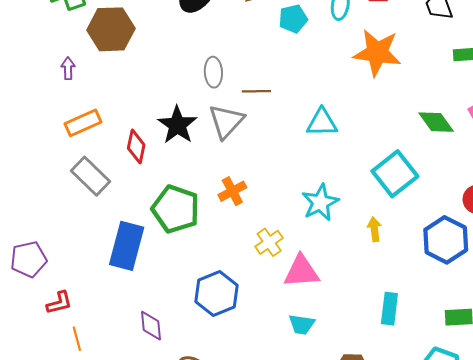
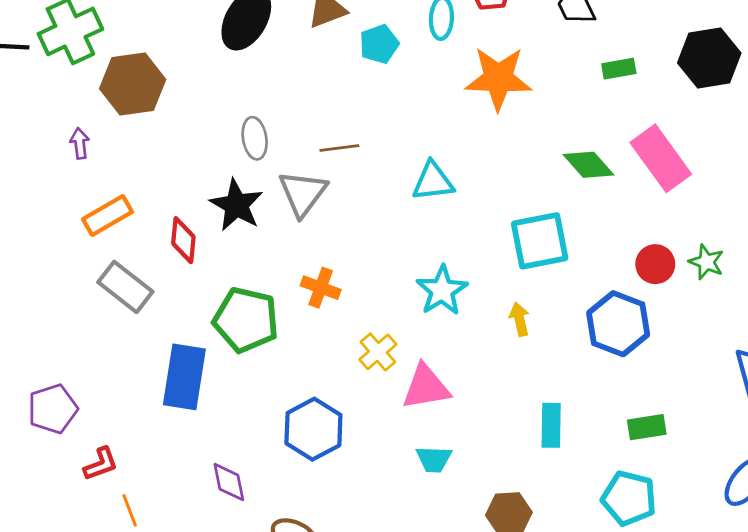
gray ellipse: (213, 72) -> (255, 138), moved
cyan square: (395, 174) -> (540, 241), turned 33
orange cross: (232, 191) -> (321, 288), turned -36

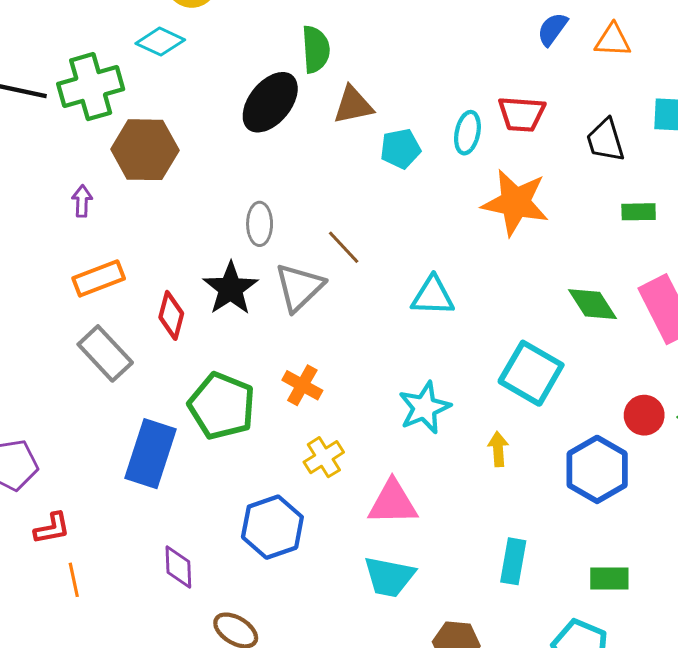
brown line: (339, 148) -> (344, 247), turned 45
cyan square: (540, 241) -> (531, 373), turned 32
yellow cross: (378, 352) -> (324, 457), moved
cyan trapezoid: (434, 459) -> (389, 577), size x1.4

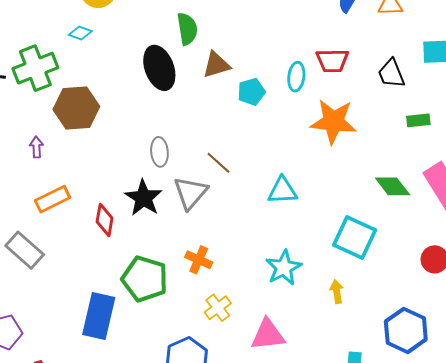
cyan diamond: (160, 42) -> (80, 33), size x0.7
black ellipse: (270, 102) -> (159, 68), turned -54
gray rectangle: (105, 353) -> (25, 250), moved
blue hexagon: (597, 469) -> (406, 330), moved

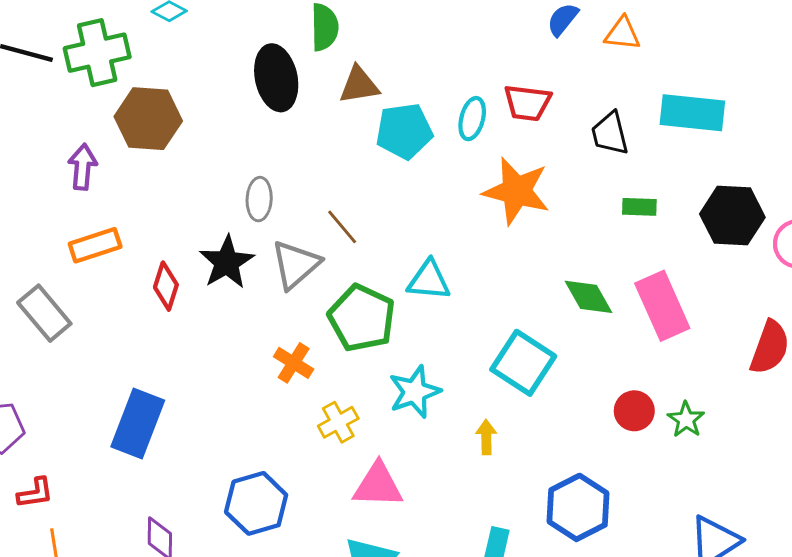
cyan pentagon: (251, 92) -> (404, 131), size x1.4
purple arrow: (36, 147) -> (83, 167), size x1.4
green pentagon: (145, 279) -> (362, 318), moved
yellow cross: (218, 308) -> (338, 422), moved

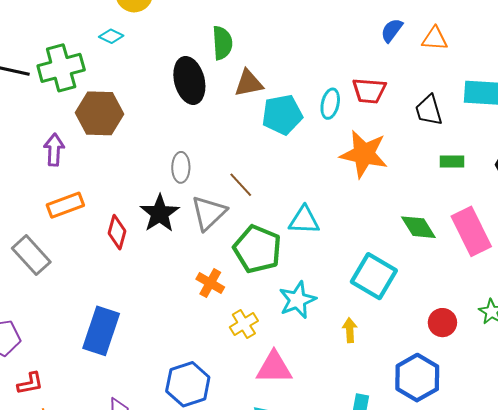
red circle: (634, 411) -> (442, 323), moved

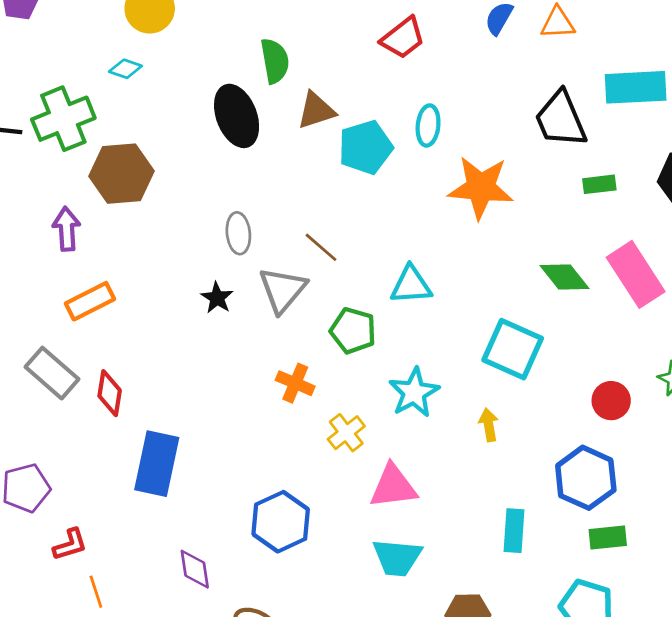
red trapezoid: (369, 91) -> (403, 38), moved, turned -36
black trapezoid: (429, 110) -> (561, 119), size x1.4
black star: (160, 213) -> (217, 298), size x0.6
red diamond: (117, 232) -> (110, 393), moved
green pentagon: (257, 249) -> (353, 331), size x0.7

